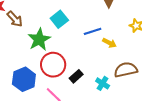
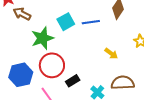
brown arrow: (15, 19) -> (22, 14), turned 150
blue line: (93, 31) -> (91, 22), moved

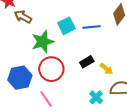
yellow arrow: (111, 54) -> (106, 69), moved
black rectangle: (73, 81) -> (87, 62), moved

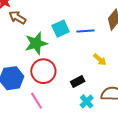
black rectangle: (87, 62) -> (78, 82), moved
yellow arrow: (106, 69) -> (100, 60), moved

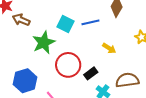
cyan square: (61, 29) -> (66, 24), turned -30
red circle: (43, 71) -> (68, 65), moved

